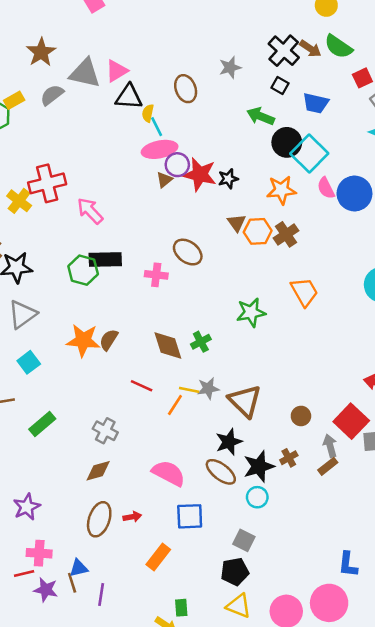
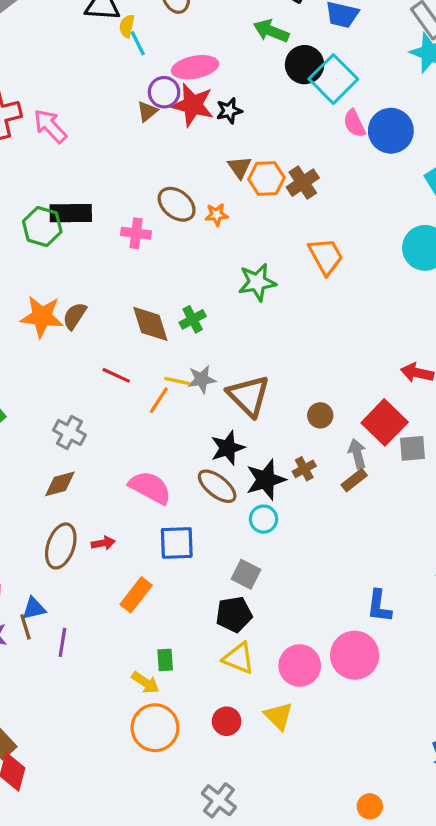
pink ellipse: (160, 149) -> (195, 67), moved
orange star: (281, 190) -> (217, 215), moved, size x0.6
pink arrow: (90, 211) -> (50, 126), moved

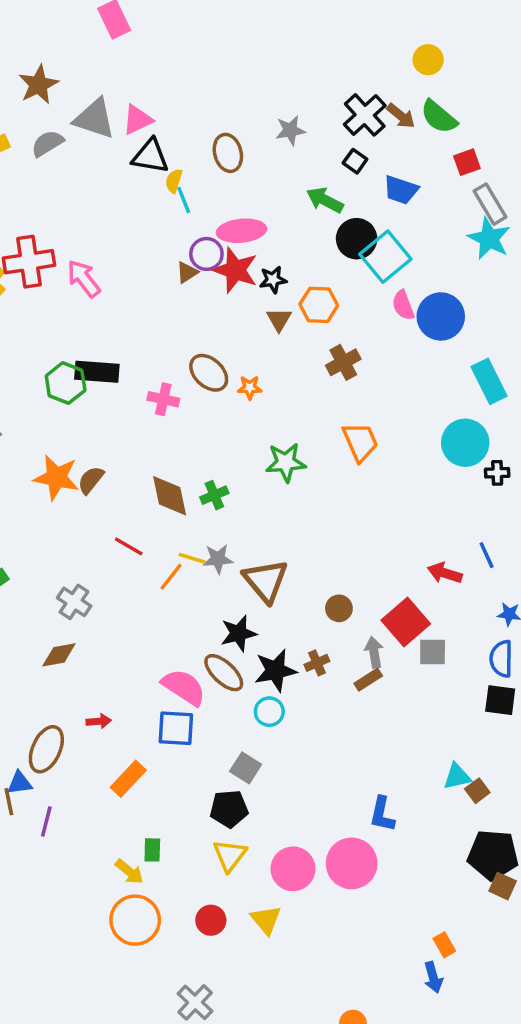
brown triangle: (240, 167) -> (279, 319), moved
orange hexagon: (266, 178) -> (319, 305), moved
pink semicircle: (150, 488) -> (184, 687), moved
brown ellipse: (61, 546) -> (46, 749), moved
yellow triangle: (239, 658) -> (230, 855), turned 40

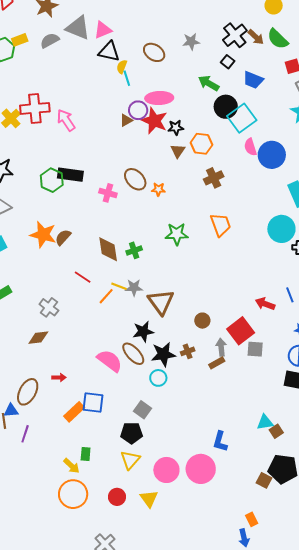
brown ellipse: (228, 153) -> (154, 52), turned -45
blue square: (176, 728) -> (93, 402), moved
brown square: (503, 886) -> (264, 480), moved

